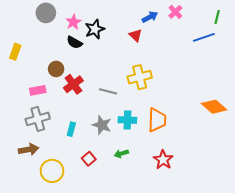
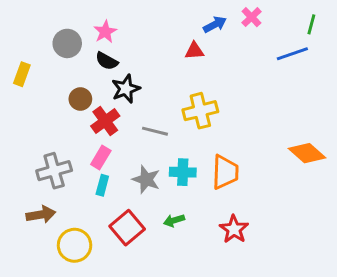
gray circle: (46, 13) -> (67, 43), moved
black star: (95, 29) -> (126, 89), moved
red triangle: (136, 35) -> (194, 51), turned -48
pink rectangle: (38, 90) -> (101, 158), moved, turned -49
red square: (89, 159) -> (127, 228), size x1.6

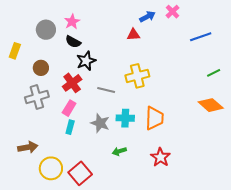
green line: (311, 24) -> (214, 73), moved, turned 48
brown circle: (80, 99) -> (41, 68), moved
gray cross: (54, 171) -> (37, 97), moved
red square: (127, 228) -> (80, 173), moved

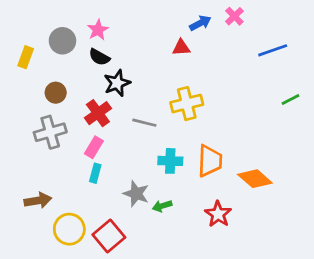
yellow rectangle: (15, 51) -> (26, 57), moved
orange diamond: (211, 105) -> (255, 179), moved
gray star: (100, 123) -> (136, 194), moved

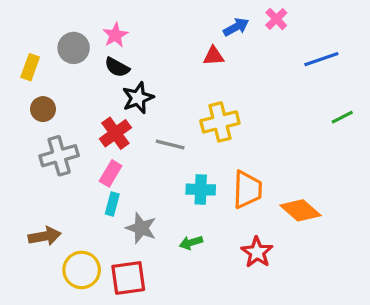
brown circle: (56, 93) -> (43, 109), moved
gray star: (136, 194) -> (141, 228), moved
red square: (109, 236) -> (128, 278), turned 32

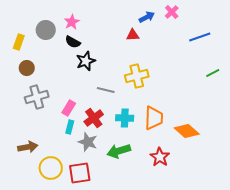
red cross: (115, 133) -> (94, 118), moved
green arrow: (191, 243) -> (119, 151), size x1.6

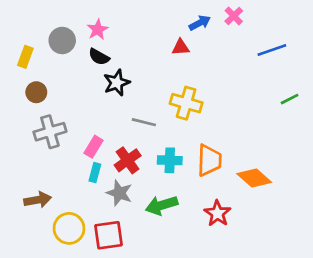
yellow cross: (137, 76) -> (186, 103), turned 30

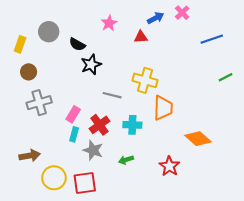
pink star: (98, 30) -> (109, 23), moved
orange trapezoid: (209, 160) -> (163, 108), moved
green arrow: (162, 205) -> (126, 160), size x0.6

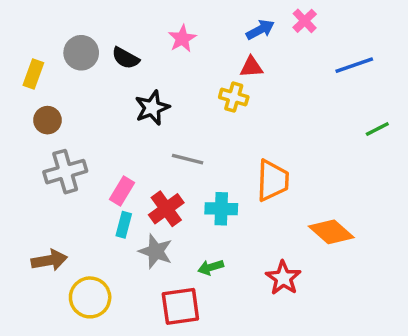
red triangle: (141, 37) -> (251, 67), moved
black semicircle: (77, 44) -> (126, 58), moved
yellow cross: (145, 80) -> (234, 97), moved, size x0.7
red square: (85, 183) -> (180, 306), moved

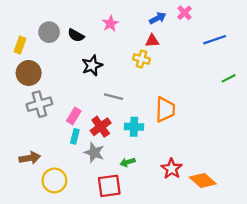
brown circle: (47, 120) -> (29, 73), size x1.5
orange diamond: (331, 232) -> (203, 180), moved

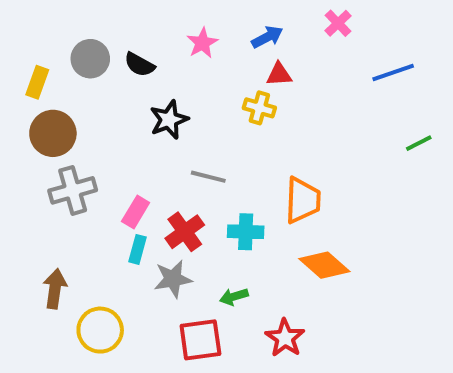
blue arrow: (158, 18) -> (267, 37), moved
gray star: (94, 153) -> (173, 279), turned -30
brown arrow: (30, 158) -> (55, 289), turned -72
red star: (172, 169) -> (285, 338), moved
orange diamond: (203, 180) -> (324, 265), moved

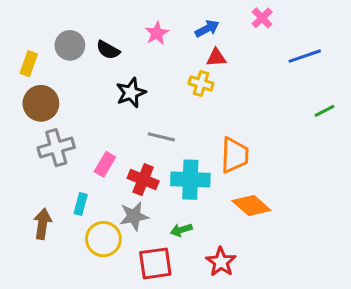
red cross: (185, 232) -> (143, 180), turned -32
cyan cross: (246, 232) -> (190, 180), size x1.4
cyan rectangle: (137, 249) -> (81, 204), moved
yellow circle: (100, 330) -> (103, 239), moved

